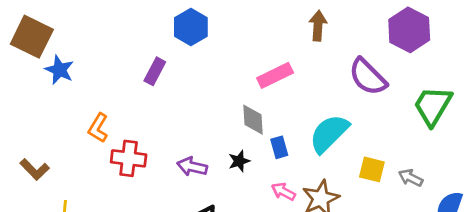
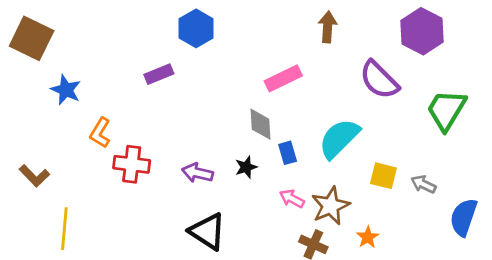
blue star: (59, 70) -> (66, 90), moved
purple rectangle: (155, 71) -> (159, 74), turned 40

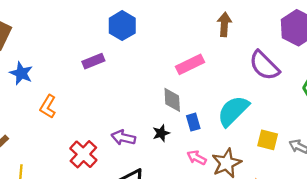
red cross: (132, 164) -> (83, 154), moved, turned 36

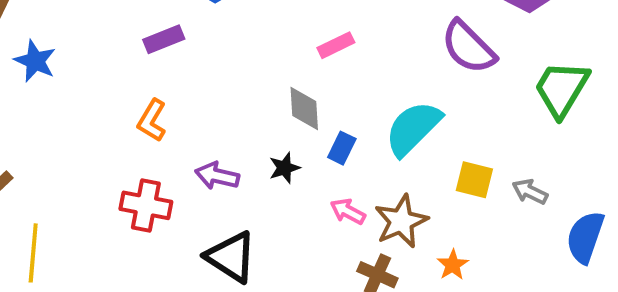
pink rectangle: (190, 64) -> (336, 45), size x0.7
orange L-shape: (48, 107) -> (152, 120), moved
blue rectangle: (193, 122) -> (342, 148), turned 42
red cross: (83, 154) -> (146, 205), turned -32

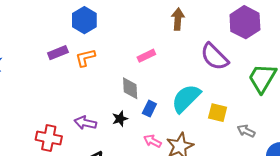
orange L-shape: (152, 120) -> (85, 58), moved, turned 45
yellow square: (474, 180) -> (218, 113), moved

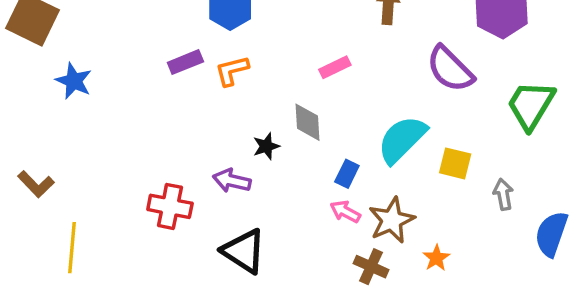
blue rectangle: (149, 109) -> (347, 174), moved
black star: (120, 119) -> (266, 146), moved
gray arrow: (246, 131) -> (503, 194), turned 54

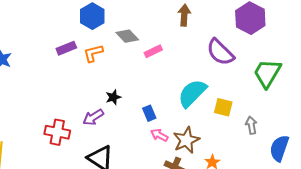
gray diamond: (307, 122) -> (127, 36), moved, turned -40
blue rectangle: (347, 174) -> (149, 113), moved, turned -49
purple arrow: (232, 181) -> (93, 117), turned -45

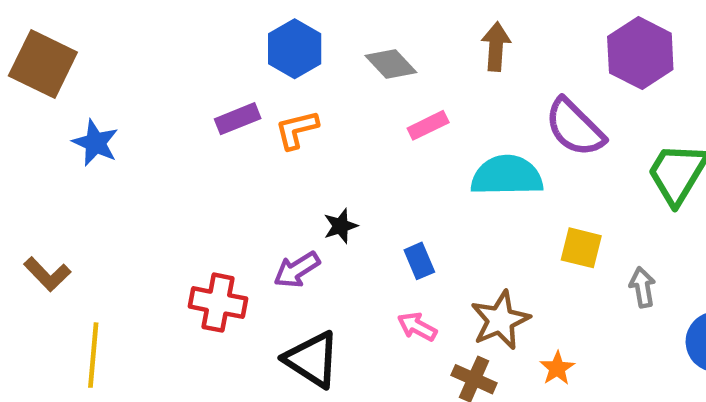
gray diamond: (127, 36) -> (391, 64), moved
cyan semicircle: (192, 93) -> (507, 176), moved, turned 44
pink arrow: (159, 135) -> (417, 327), moved

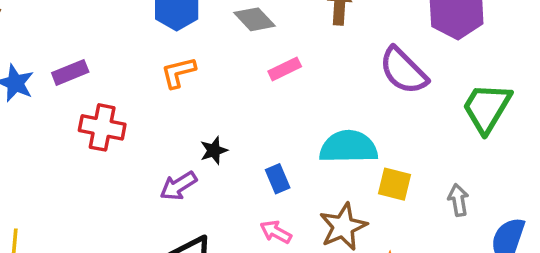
purple rectangle: (238, 119) -> (70, 72), moved
cyan semicircle: (507, 176) -> (348, 147), moved
yellow square: (581, 248) -> (395, 184), moved
red cross: (218, 303) -> (102, 127), moved

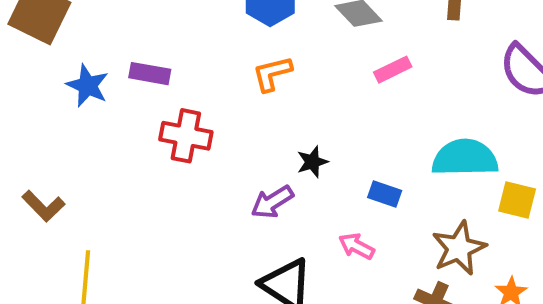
purple rectangle: (70, 72) -> (150, 74), turned 32
blue rectangle: (278, 179) -> (385, 194), turned -48
pink arrow: (276, 232) -> (357, 246), moved

